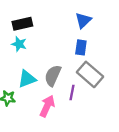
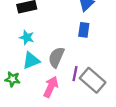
cyan star: (19, 44) -> (27, 37), moved
gray rectangle: (90, 74) -> (93, 80), moved

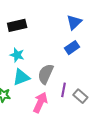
blue rectangle: (84, 30) -> (72, 48), turned 48
gray rectangle: (93, 80) -> (80, 96), size x0.6

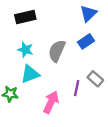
gray semicircle: (46, 74) -> (57, 51), moved
gray rectangle: (80, 96) -> (95, 79), moved

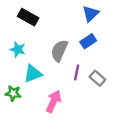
black rectangle: (25, 17) -> (28, 17), turned 42
cyan star: (25, 50) -> (18, 49), moved
purple line: (77, 88) -> (77, 73), moved

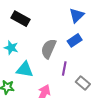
cyan triangle: (33, 74) -> (25, 70), turned 30
gray rectangle: (97, 78) -> (83, 83), moved

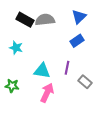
gray semicircle: (49, 49) -> (45, 20), moved, turned 60
cyan triangle: (25, 70) -> (42, 71), moved

